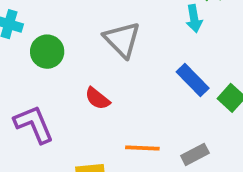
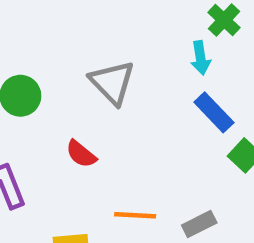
blue rectangle: (193, 80) -> (214, 112), moved

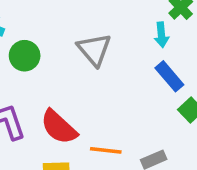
red semicircle: (81, 154) -> (59, 127), moved, size x1.6

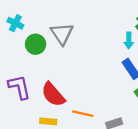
gray triangle: (94, 50) -> (62, 34), moved

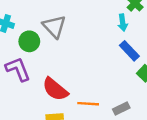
purple L-shape: (19, 87) -> (18, 69), moved

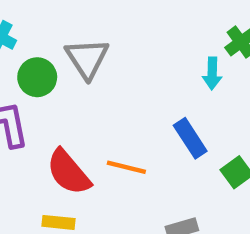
blue rectangle: (129, 51) -> (190, 138), moved
orange line: (88, 104) -> (126, 167), moved

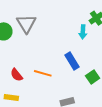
red semicircle: (68, 172) -> (16, 75), size x0.6

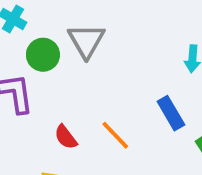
orange line: (43, 73) -> (115, 135), turned 30

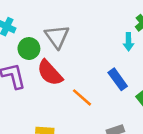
red semicircle: (66, 137) -> (50, 73), moved, size x1.6

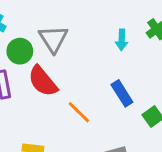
cyan arrow: (129, 42) -> (122, 40), moved

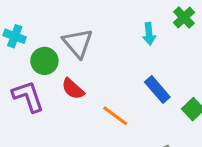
red semicircle: (43, 81) -> (73, 89), size x0.7

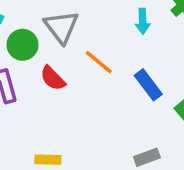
orange line: (115, 116) -> (99, 62), moved

